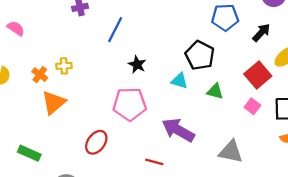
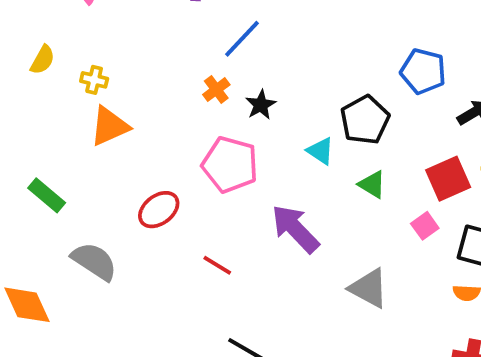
yellow cross: (64, 66) -> (94, 80), moved
orange cross: (40, 75) -> (216, 90), moved
red line: (154, 162) -> (217, 265), moved

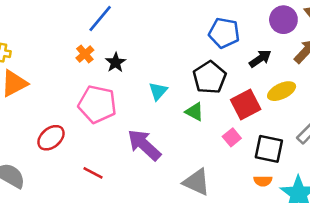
black pentagon: (365, 120) -> (210, 77), moved
cyan triangle: (320, 151) -> (158, 91), turned 42

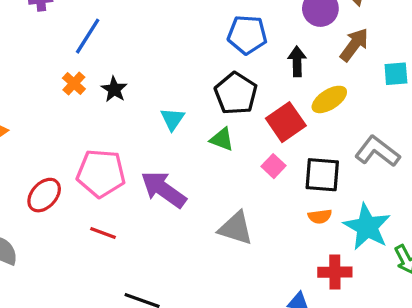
black arrow: (260, 59) -> (297, 62), turned -50
pink pentagon: (97, 104) -> (101, 173), moved

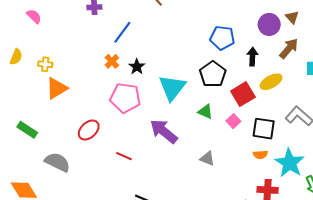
cyan triangle: (173, 119) -> (172, 88), size x1.8
green triangle: (222, 139) -> (205, 112), moved
pink pentagon: (101, 173) -> (125, 98), moved
gray triangle: (236, 228) -> (207, 158), size x0.7

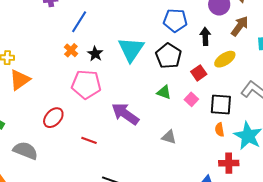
cyan triangle: (172, 88) -> (131, 49), moved
red square: (243, 94) -> (199, 73), size x0.7
orange semicircle: (260, 155) -> (220, 130), turned 88

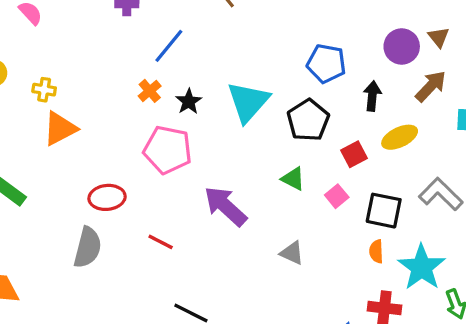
red ellipse: (53, 118) -> (107, 197), turned 35
gray semicircle: (25, 151) -> (88, 247), moved, turned 75

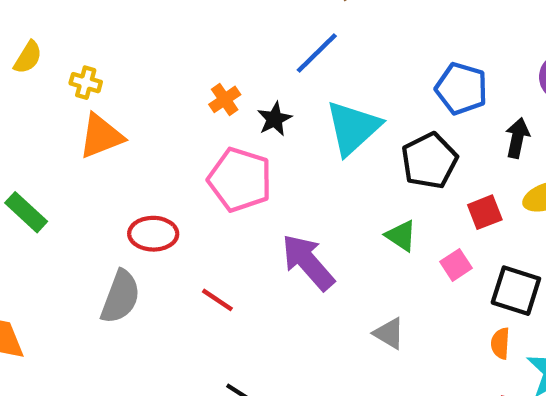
blue line: (169, 46) -> (317, 53), moved

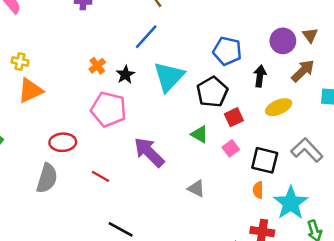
red square: (485, 212) -> (234, 117), moved

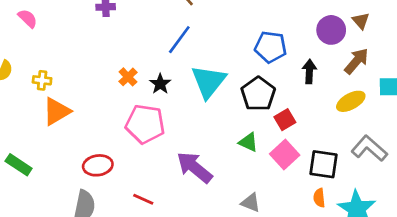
yellow ellipse: (279, 107) -> (351, 101), moved
pink square: (231, 148) -> (285, 155), size x1.5

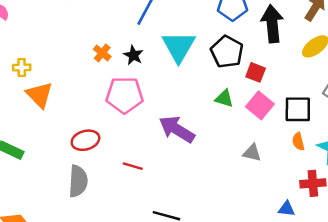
black arrow: (309, 71) -> (272, 24), size x1.6
orange triangle: (57, 111) -> (39, 95), turned -36
red square: (285, 120) -> (256, 72), turned -30
gray triangle: (251, 203) -> (252, 153), moved

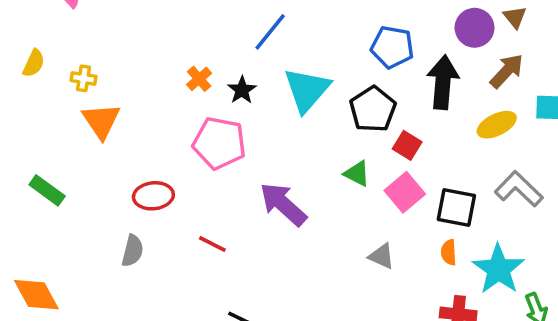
gray semicircle: (78, 181) -> (133, 251), size x0.7

